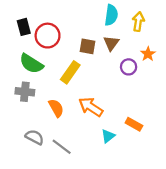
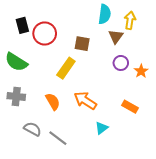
brown triangle: (111, 43) -> (116, 37), moved
orange star: (148, 54) -> (141, 71), moved
green semicircle: (31, 64) -> (16, 62), moved
gray cross: (25, 92) -> (16, 96), moved
orange rectangle: (134, 124) -> (130, 107), moved

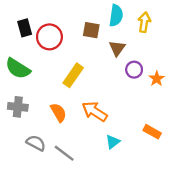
brown triangle: (116, 37) -> (117, 48), moved
brown square: (82, 44) -> (91, 30), moved
orange rectangle: (130, 107) -> (152, 132), moved

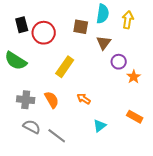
orange star: (157, 79) -> (134, 77), moved
gray cross: (18, 107) -> (26, 100), moved
orange arrow: (95, 111) -> (84, 99), size x0.6

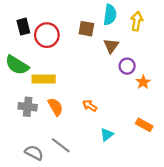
yellow rectangle: (65, 67) -> (44, 79), moved, turned 55
gray semicircle: (32, 127) -> (34, 153), moved

